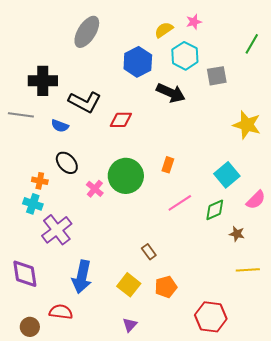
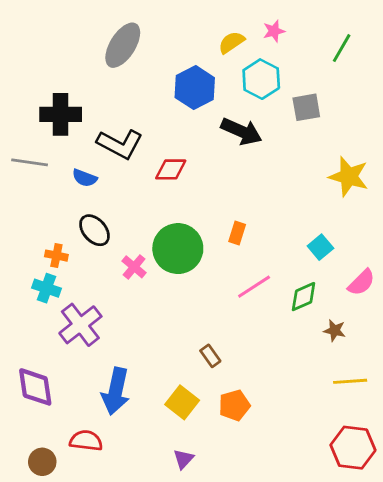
green line: (252, 44) -> (342, 48), moved
cyan square: (227, 175) -> (320, 247), size x0.7
red hexagon: (211, 317) -> (353, 448), moved

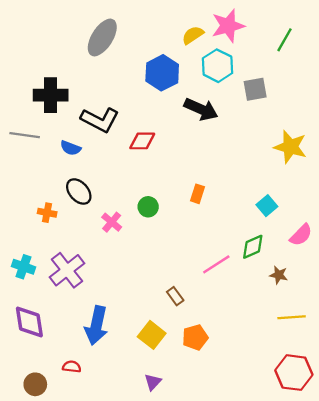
pink star: (274, 31) -> (228, 26), size x1.8
green circle: (178, 249) -> (148, 207), size x0.5
pink line: (254, 287) -> (216, 264), moved
cyan cross: (46, 288) -> (24, 267), moved
red semicircle: (86, 441) -> (72, 367), size x0.7

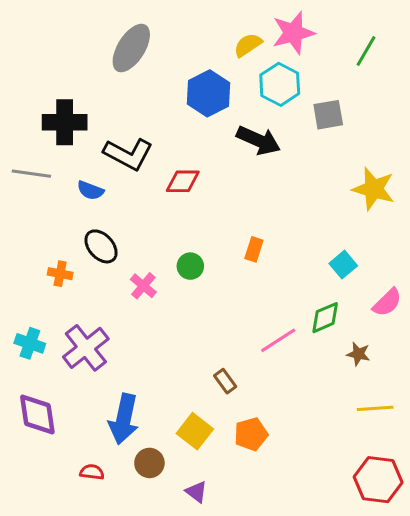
purple triangle: (153, 382) -> (196, 492), turned -36
brown circle: (35, 384) -> (149, 463), moved

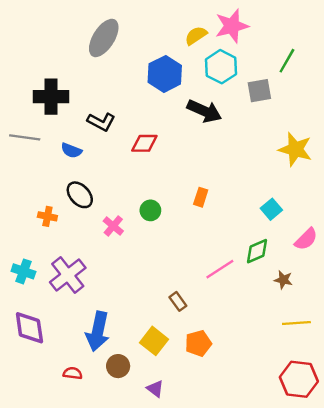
green line: (366, 51) -> (287, 61), moved
black L-shape: (128, 154) -> (101, 122), size x0.7

